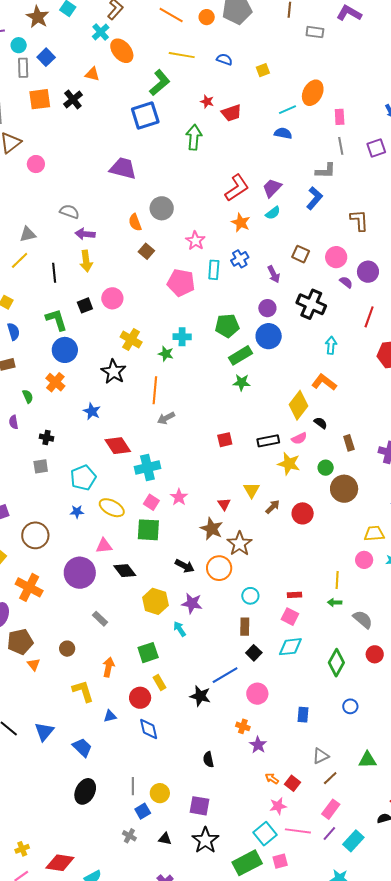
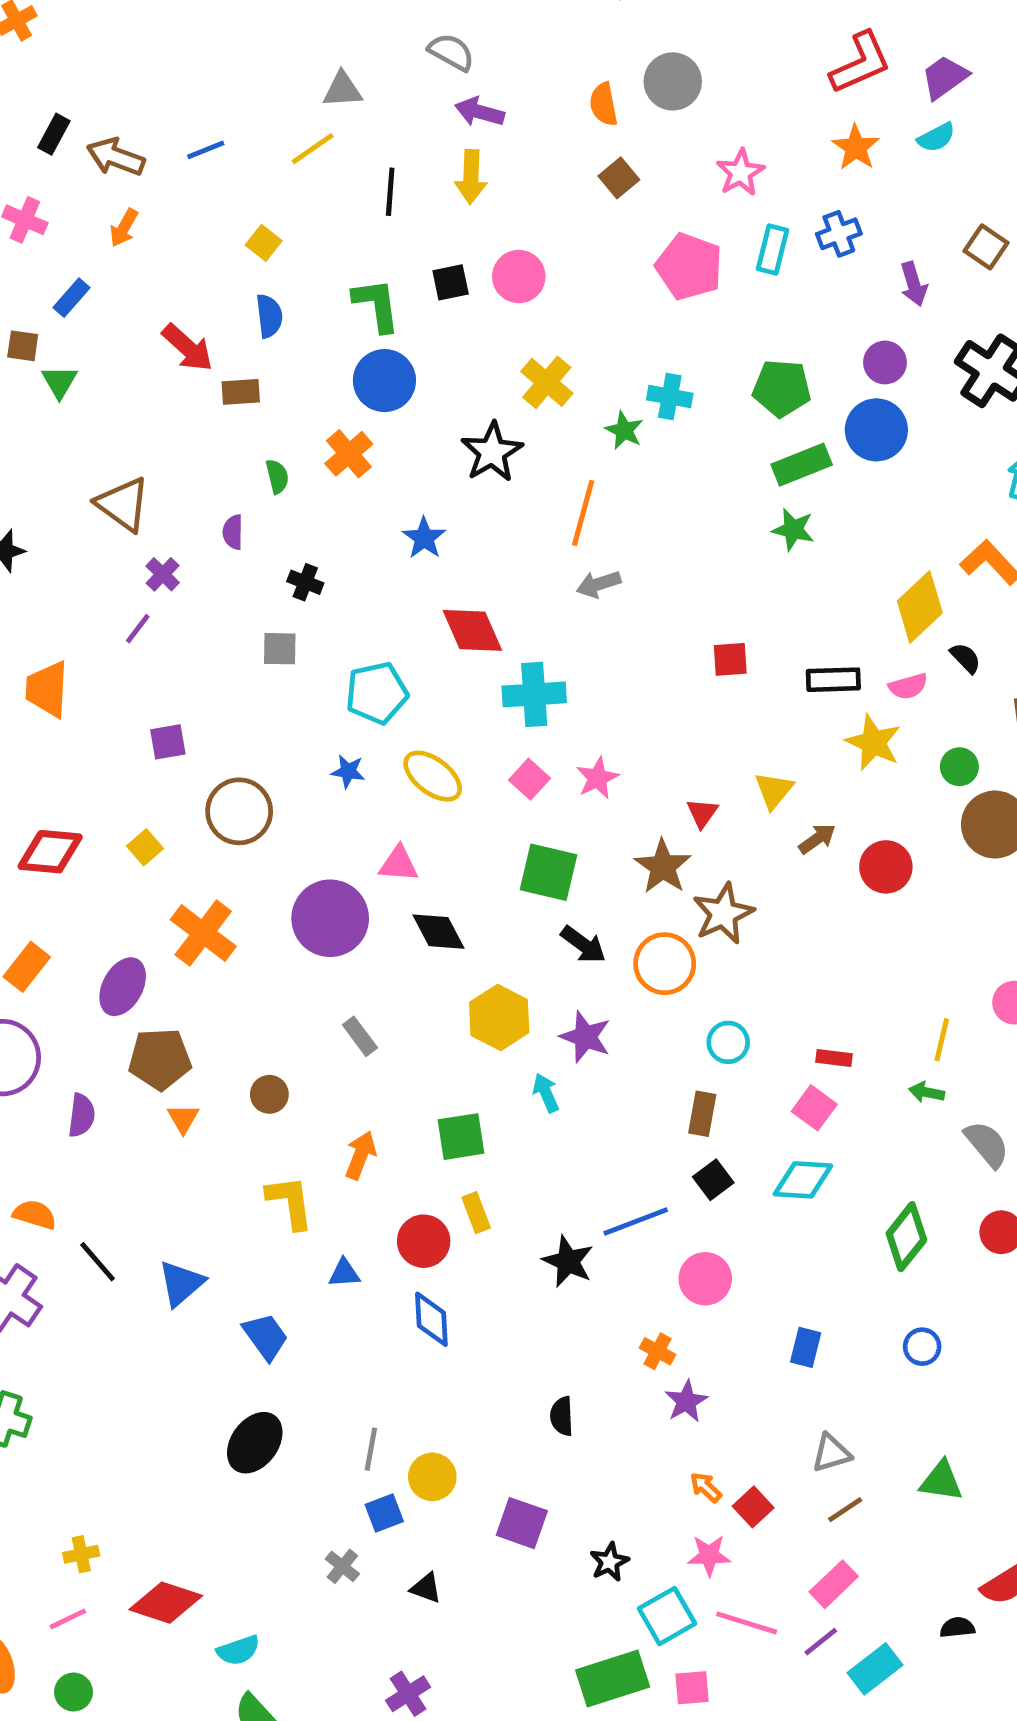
green square: (148, 530) -> (549, 872), moved
black star: (205, 840) -> (609, 1562), moved, size x0.6

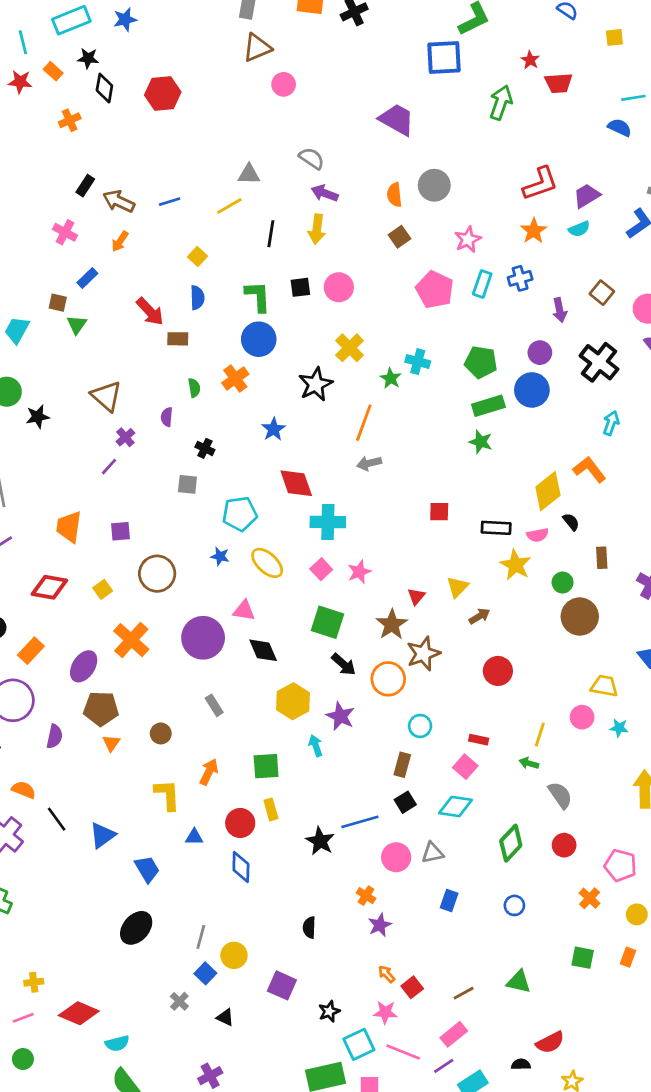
orange trapezoid: (47, 689) -> (69, 527), moved
red circle: (886, 867) -> (498, 671), moved
gray triangle: (831, 1453) -> (432, 853), moved
blue square: (384, 1513) -> (205, 973), turned -30

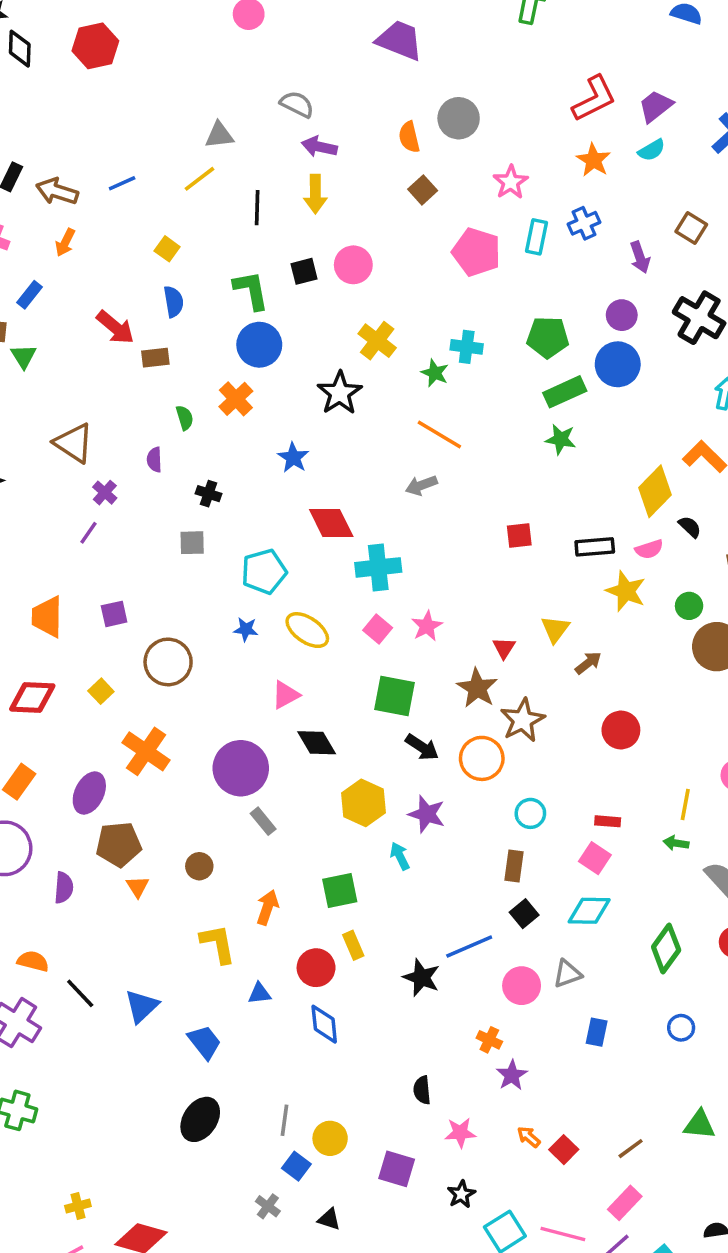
orange line: (364, 423) -> (439, 434), moved, turned -72
pink triangle: (244, 611) -> (285, 695), turned -30
purple circle: (203, 638) -> (241, 768), moved
pink star: (385, 1012) -> (460, 1133), moved

